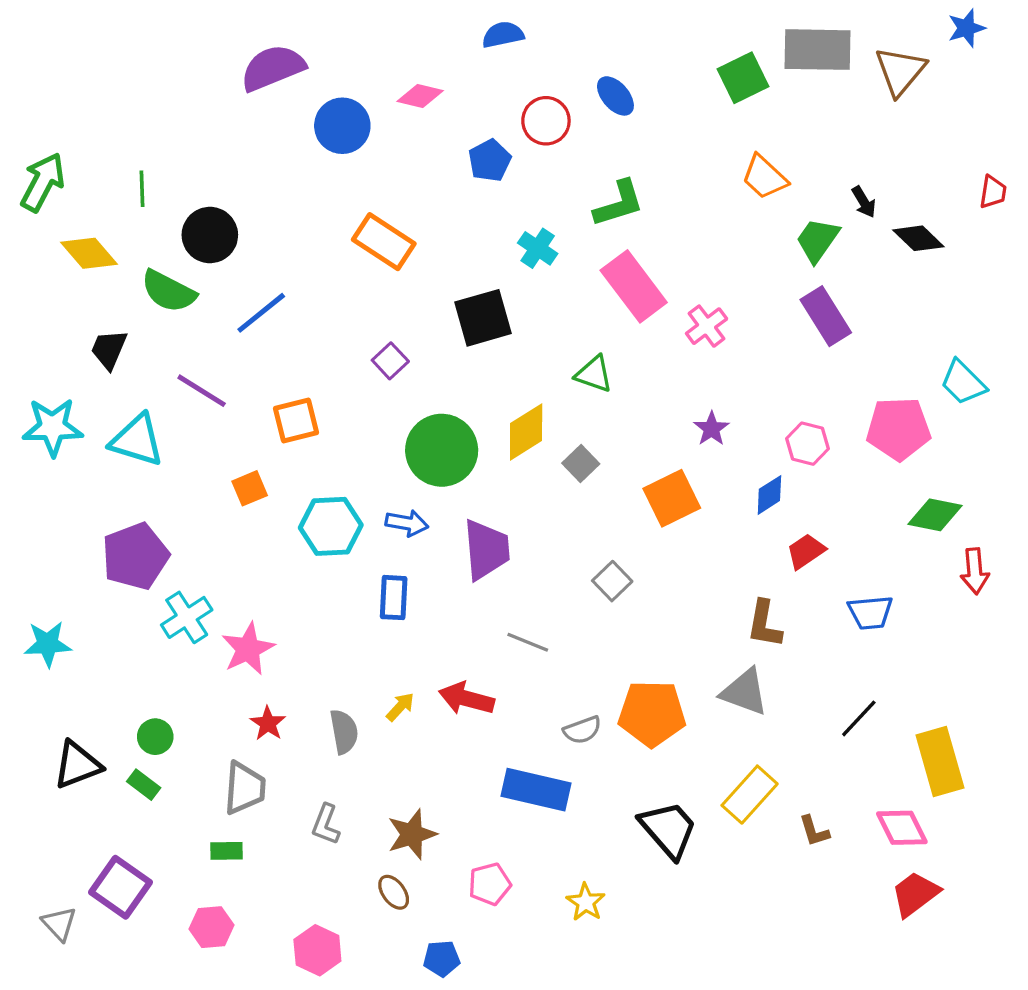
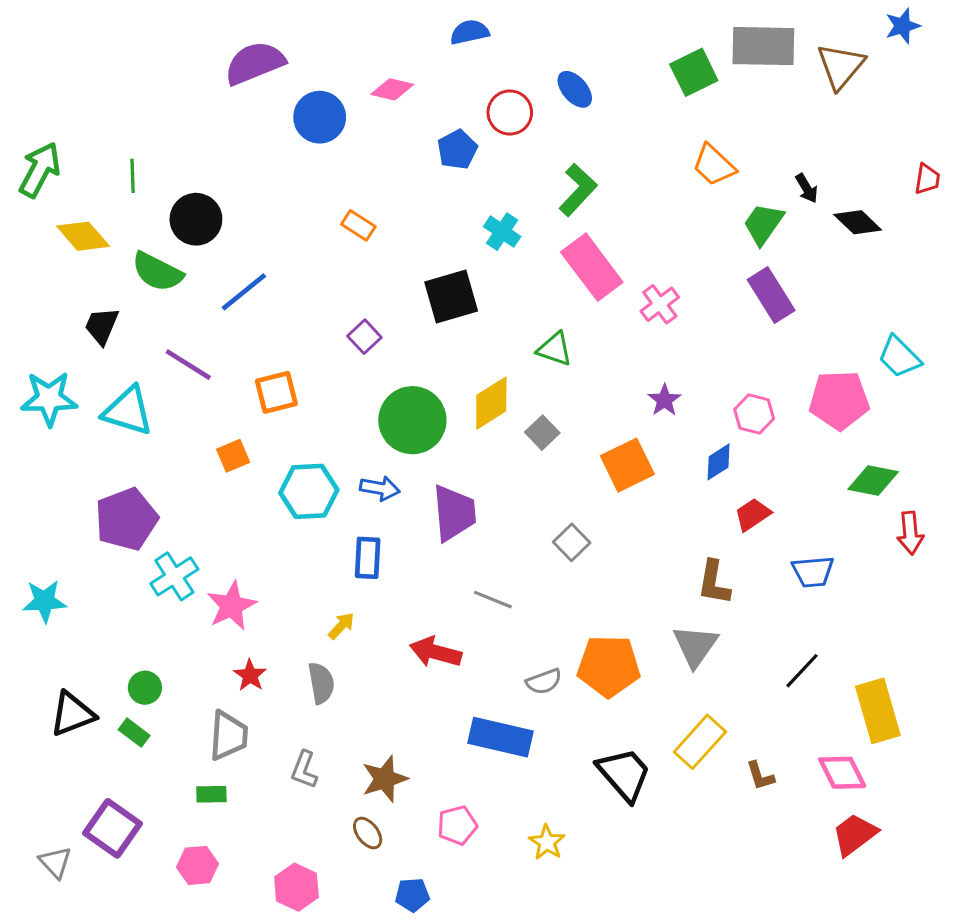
green L-shape: (619, 204) -> (578, 190), turned -30
orange rectangle: (384, 242) -> (358, 225), size x0.6
gray triangle: (745, 692) -> (695, 646), turned 45
yellow arrow: (400, 707) -> (341, 626), moved

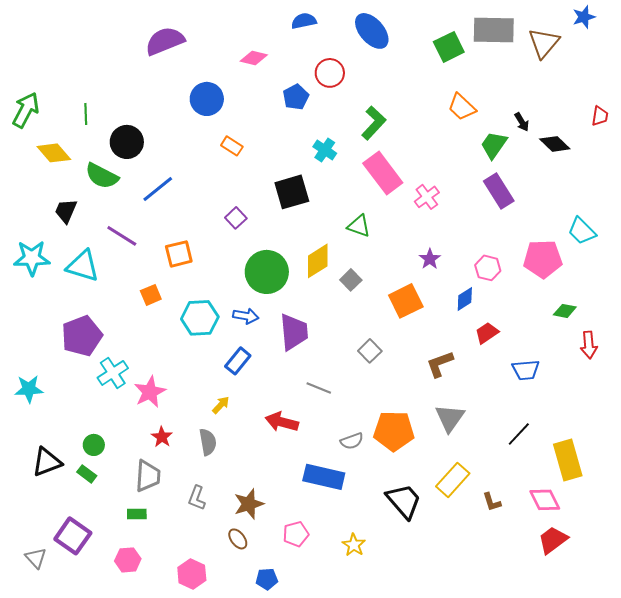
blue ellipse: (575, 89) -> (372, 31), moved, size x1.5
blue circle: (320, 117) -> (207, 99), moved
green diamond: (873, 480) -> (565, 311), size x0.7
blue rectangle: (368, 558) -> (238, 361), turned 36
brown L-shape: (714, 583) -> (440, 364), moved, turned 60

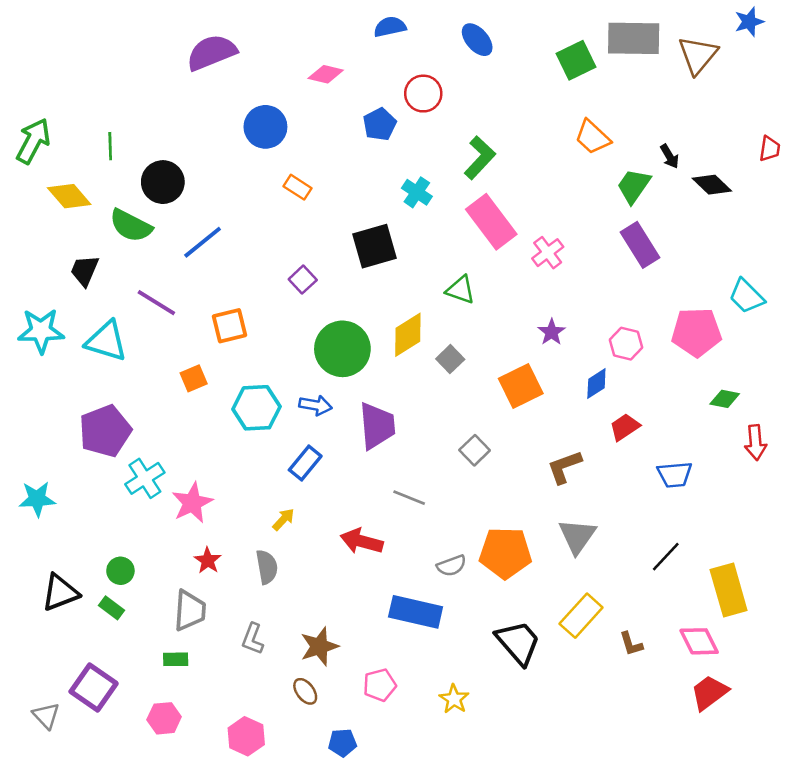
blue ellipse: (372, 31) -> (477, 40), size x0.7

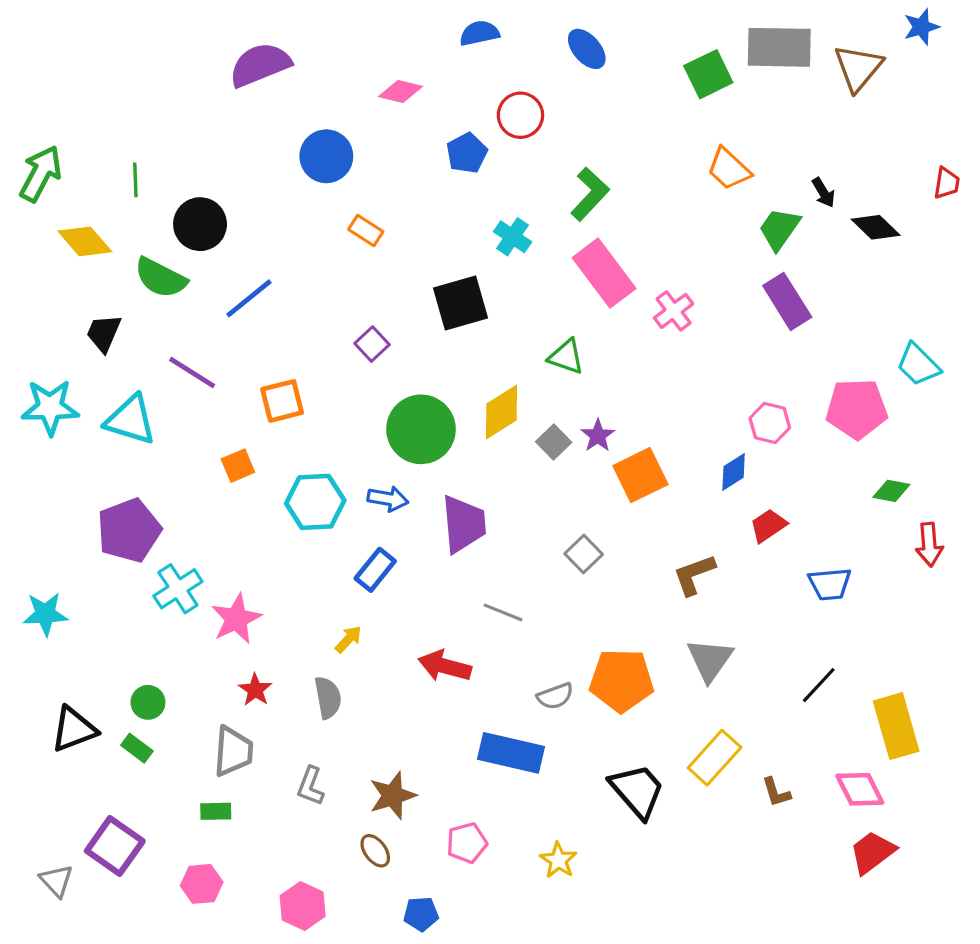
purple star: (552, 332) -> (598, 436), moved

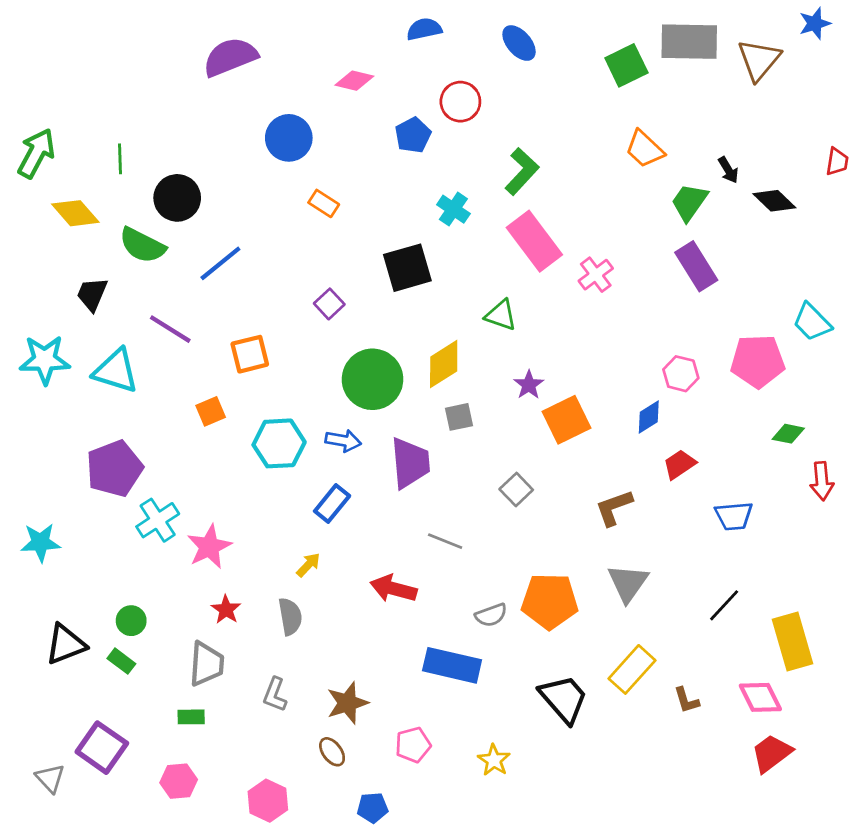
gray square: (554, 442) -> (459, 417), moved, turned 32

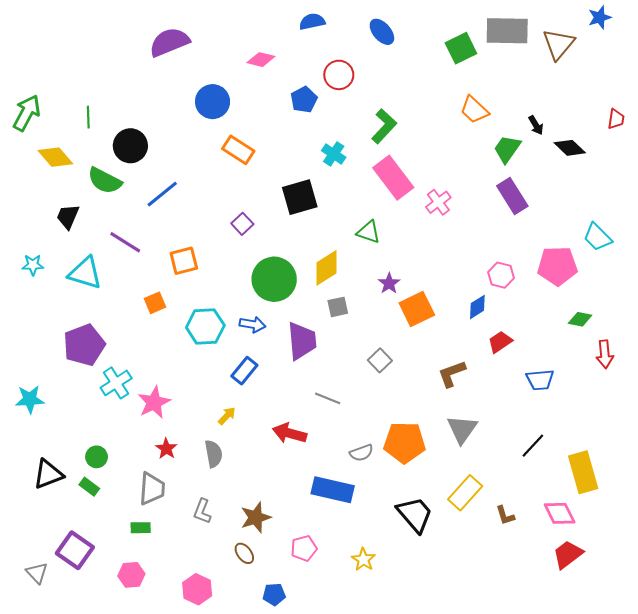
orange rectangle: (324, 203) -> (238, 150), size x1.4
cyan star: (45, 360) -> (33, 265), size x0.6

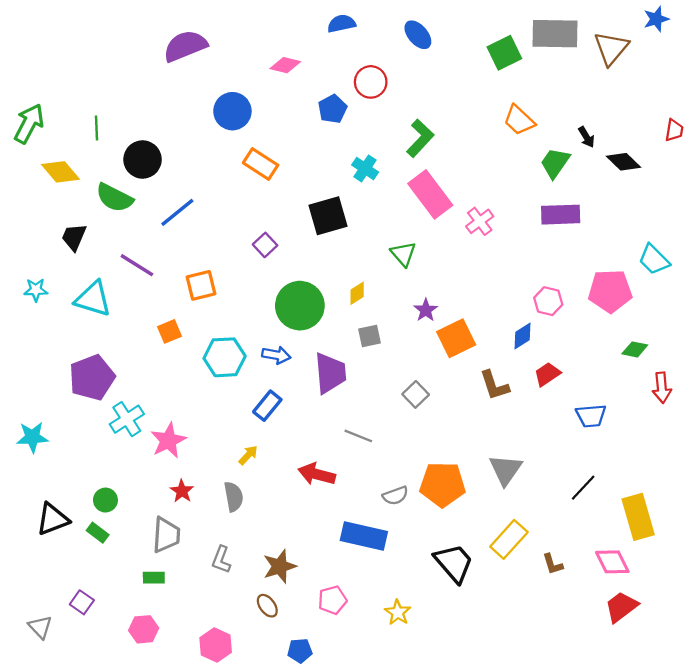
purple rectangle: (512, 196) -> (561, 215), turned -60
green triangle: (369, 232) -> (403, 254), turned 30
yellow diamond: (326, 268) -> (357, 293), size x0.6
brown L-shape: (452, 374) -> (494, 385), moved, turned -88
purple square: (75, 550) -> (82, 602), size x0.6

